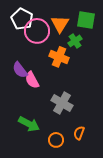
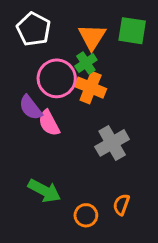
pink circle: (37, 31) -> (57, 78), moved
green cross: (75, 41) -> (86, 63), moved
gray cross: (62, 103) -> (112, 143), moved, turned 30

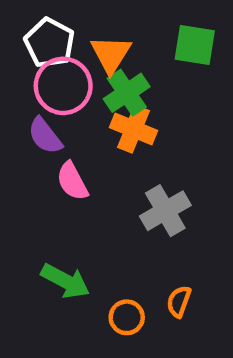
orange triangle: (92, 37) -> (111, 54), moved
green cross: (86, 63) -> (127, 93), size x1.4
pink circle: (57, 78) -> (63, 86), moved
purple semicircle: (31, 108) -> (45, 136), moved

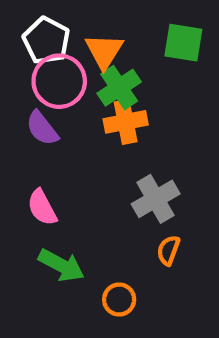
orange cross: (134, 129) -> (126, 122), turned -33
pink semicircle: (72, 181) -> (42, 207), moved
orange semicircle: (179, 301) -> (168, 250), moved

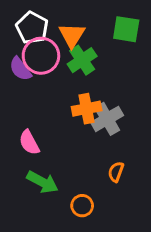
orange cross: (126, 122) -> (87, 109), moved
purple semicircle: (42, 128) -> (20, 69), moved
gray cross: (156, 199) -> (107, 119), moved

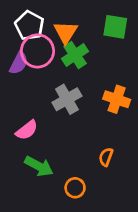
purple semicircle: (20, 69) -> (19, 63), turned -115
orange cross: (87, 109) -> (117, 99), moved, turned 30
gray cross: (107, 119) -> (67, 99), moved
pink semicircle: (29, 142) -> (27, 130), turned -100

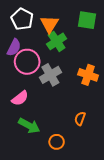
pink circle: (37, 51) -> (27, 62), moved

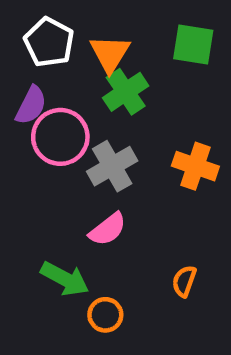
pink semicircle: (20, 98) -> (108, 229), moved
orange semicircle: (80, 119) -> (184, 281), moved
orange circle: (57, 142) -> (105, 315), moved

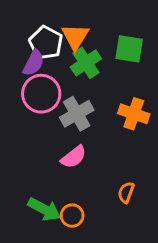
white pentagon: (49, 42) -> (46, 43), moved
green square: (193, 45) -> (129, 49), moved
purple semicircle: (31, 105) -> (33, 63), moved
green arrow: (65, 279) -> (44, 209), moved

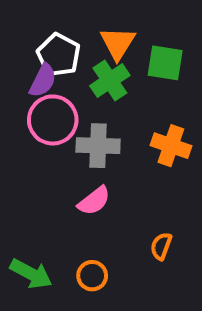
orange triangle: (75, 37) -> (118, 43), moved
gray cross: (77, 114) -> (98, 146), turned 32
green arrow: (44, 209) -> (31, 274), moved

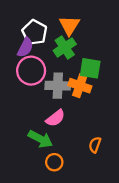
green square: (165, 63) -> (90, 68), moved
orange cross: (171, 146) -> (80, 86), moved
green arrow: (31, 274) -> (40, 139), moved

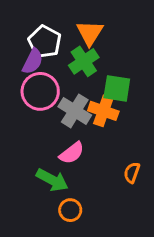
gray cross: (58, 86) -> (75, 111), turned 30
orange semicircle: (95, 145) -> (132, 173), moved

